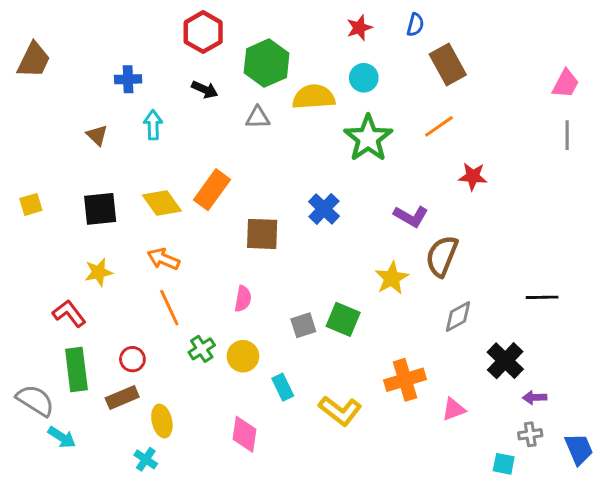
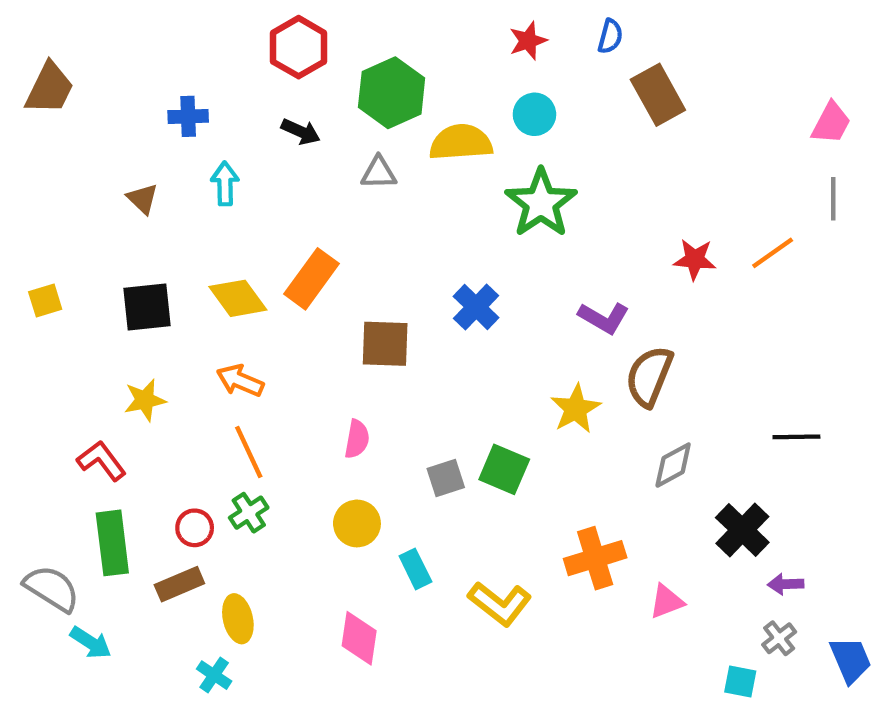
orange line: (439, 126) -> (773, 253), moved
green cross: (202, 349) -> (249, 513), moved
gray cross: (530, 434) -> (779, 638), turned -30

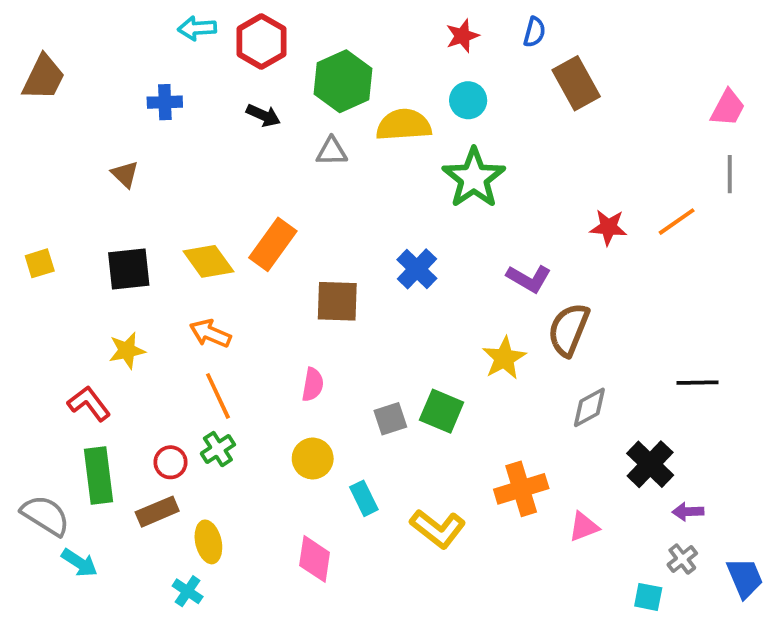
cyan arrow: (225, 184) -> (197, 28), moved, turned -93

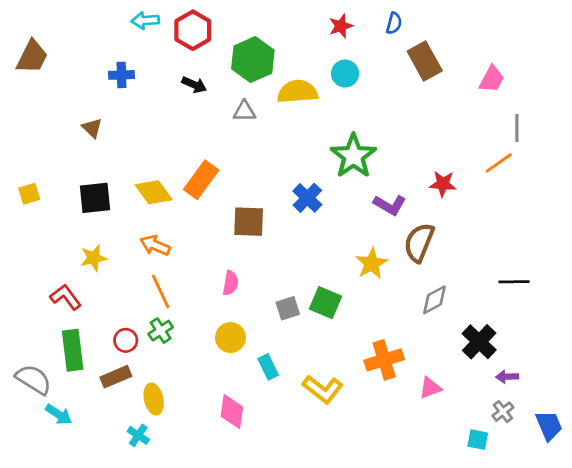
pink trapezoid: (728, 108) -> (492, 79), moved
gray line: (730, 174) -> (517, 128), moved
green star: (474, 178) -> (353, 156), moved
red star: (608, 227) -> (443, 184), moved

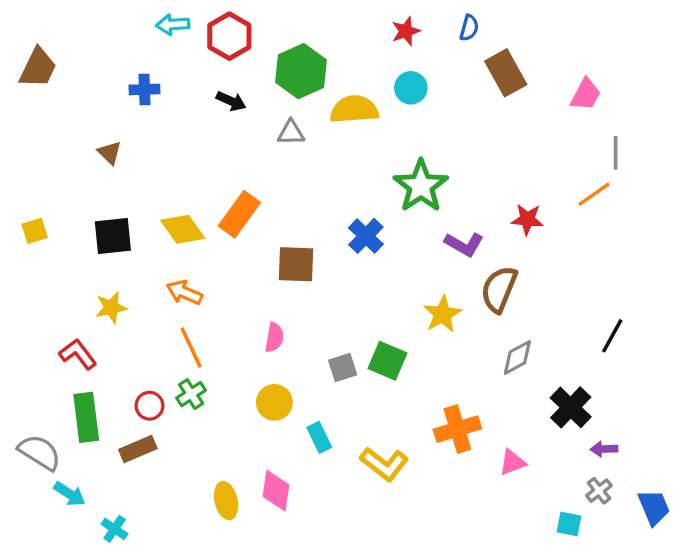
black line: (514, 282) -> (612, 336), turned -60
yellow ellipse: (154, 399) -> (226, 501), moved
cyan cross: (138, 435) -> (115, 529), moved

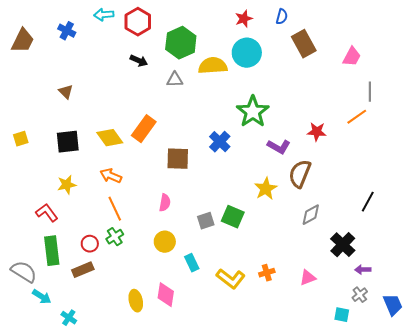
cyan circle: (411, 88) -> (247, 53), size x1.5
blue cross: (144, 89) -> (67, 31), moved, turned 30
orange cross: (457, 429) -> (267, 273), moved, size x0.6

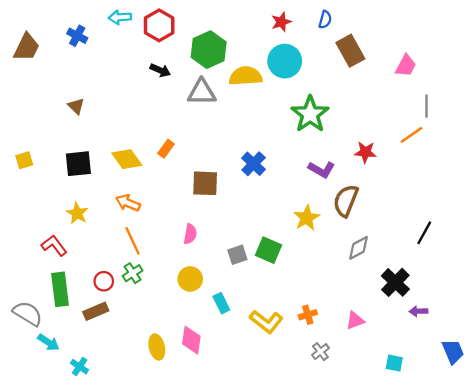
gray triangle: (175, 80) -> (202, 92), size x1.5
green star: (253, 112) -> (310, 114), moved
orange rectangle: (144, 129) -> (166, 149), size x0.6
yellow star: (67, 185) -> (77, 213), turned -30
gray cross: (360, 295) -> (320, 352), moved

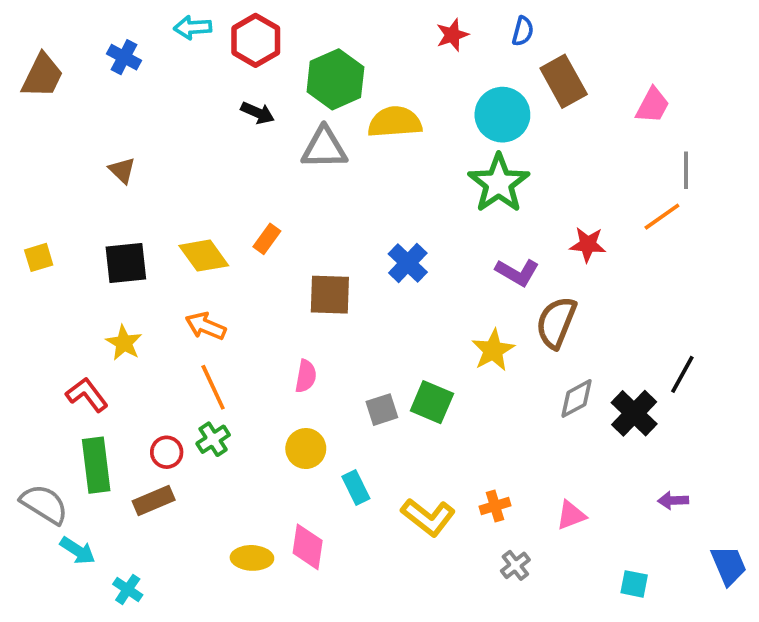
cyan circle: (285, 61) -> (502, 115), moved
black cross: (395, 282) -> (634, 413), moved
yellow ellipse: (157, 347) -> (252, 558), turned -75

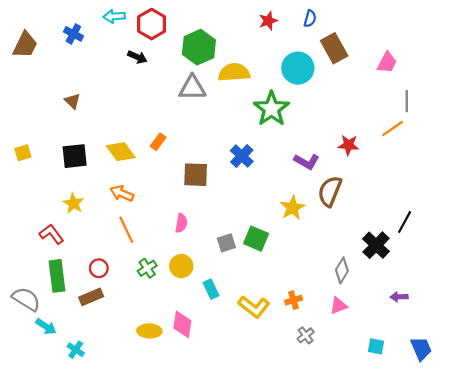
black arrow: (258, 113) -> (137, 57), moved
green star: (499, 183) -> (271, 109), moved
gray diamond: (577, 398) -> (342, 270), moved, turned -30
green cross: (213, 439) -> (147, 268), moved
blue trapezoid: (729, 565) -> (421, 349), moved

